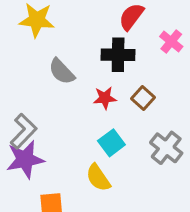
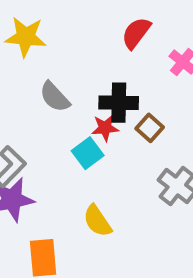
black cross: (118, 55) -> (119, 103), moved
cyan square: (111, 143) -> (88, 153), moved

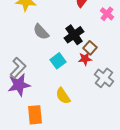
black cross: (119, 103) -> (74, 35), turned -36
red star: (105, 128) -> (85, 59), moved

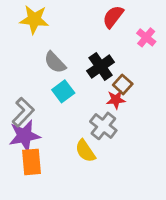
cyan square: (58, 61) -> (63, 91), moved
gray cross: (104, 78) -> (103, 126), moved
orange rectangle: (35, 115) -> (31, 162), moved

